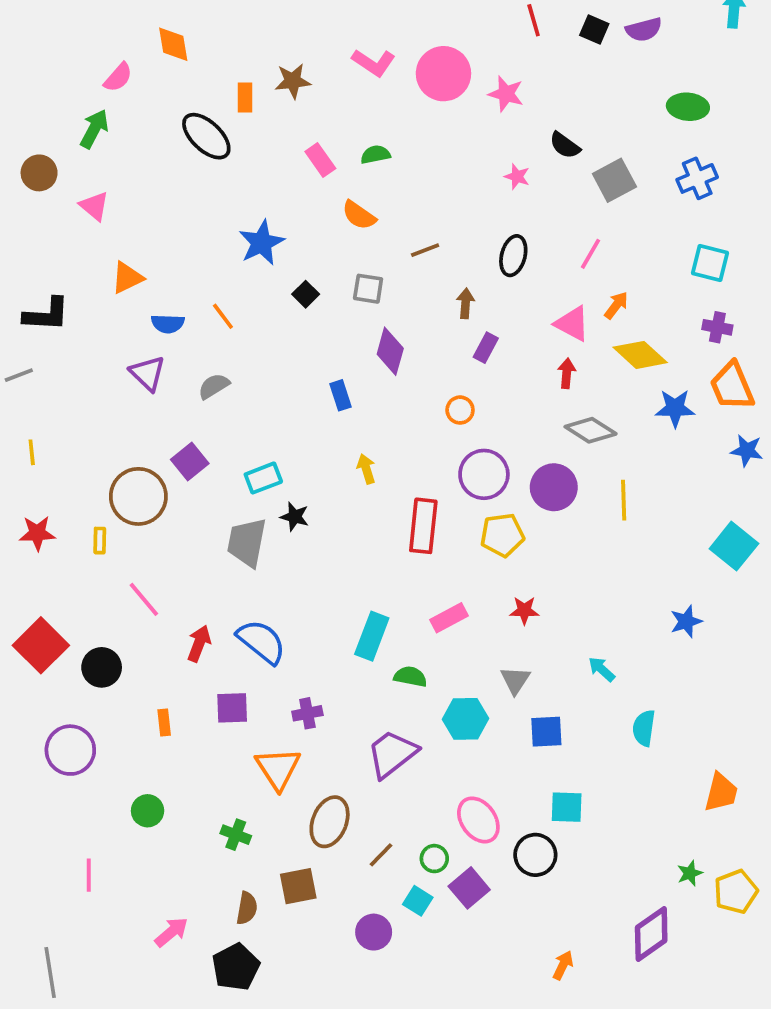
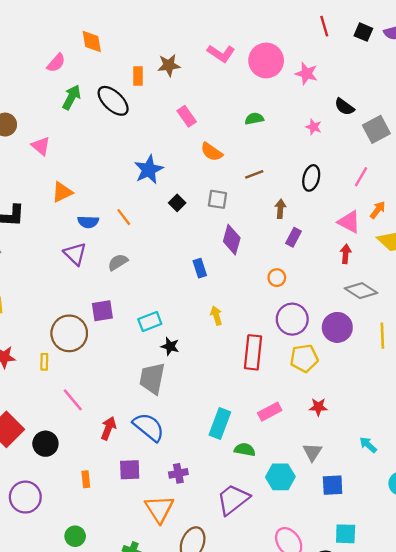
green arrow: (94, 129) -> (72, 97), moved
green semicircle: (375, 155) -> (254, 119), moved
purple square: (190, 462) -> (102, 311), turned 30
gray trapezoid: (247, 542) -> (152, 378), moved

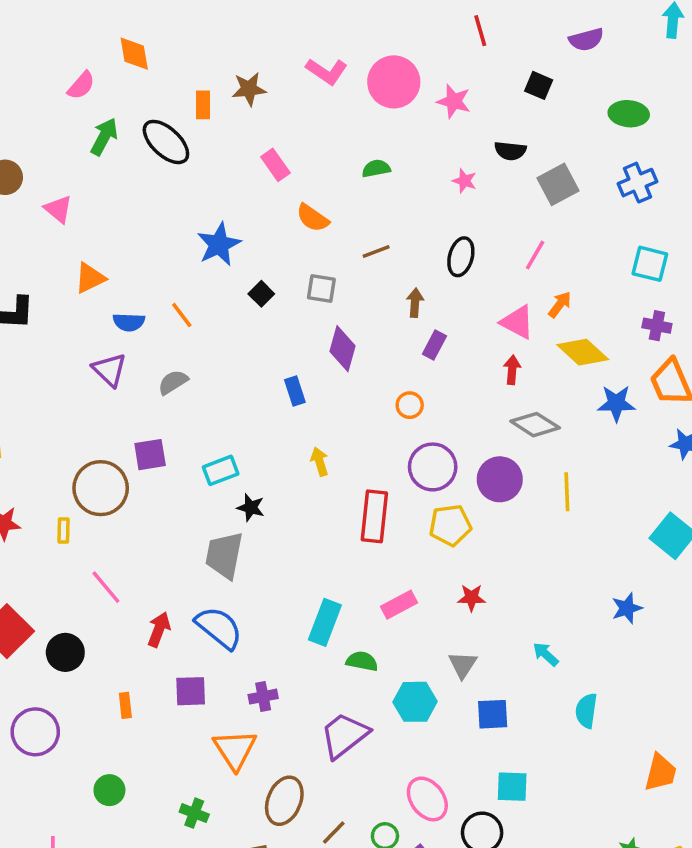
black square: (363, 32) -> (539, 85), moved
black semicircle: (344, 107) -> (510, 151), turned -30

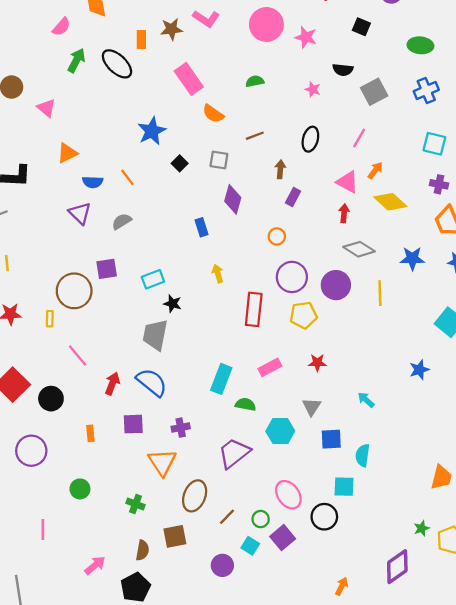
pink L-shape: (327, 71) -> (206, 19), moved
pink rectangle: (275, 165) -> (189, 79), size x1.5
blue star: (616, 403) -> (412, 258), moved
cyan semicircle: (586, 711) -> (363, 455), moved

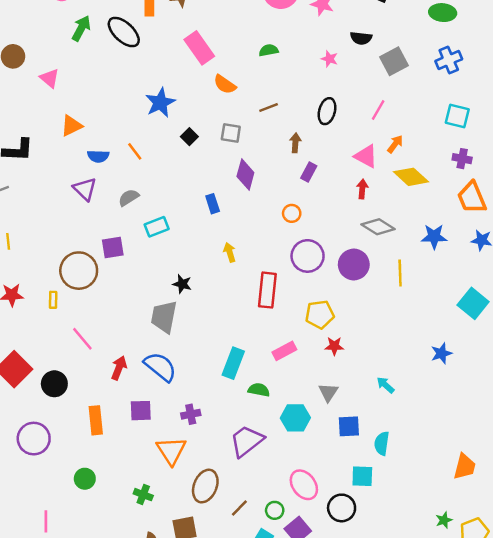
cyan rectangle: (153, 279) -> (157, 227), moved
yellow pentagon: (303, 315) -> (320, 314), moved
orange rectangle: (90, 433) -> (96, 420), size x1.6

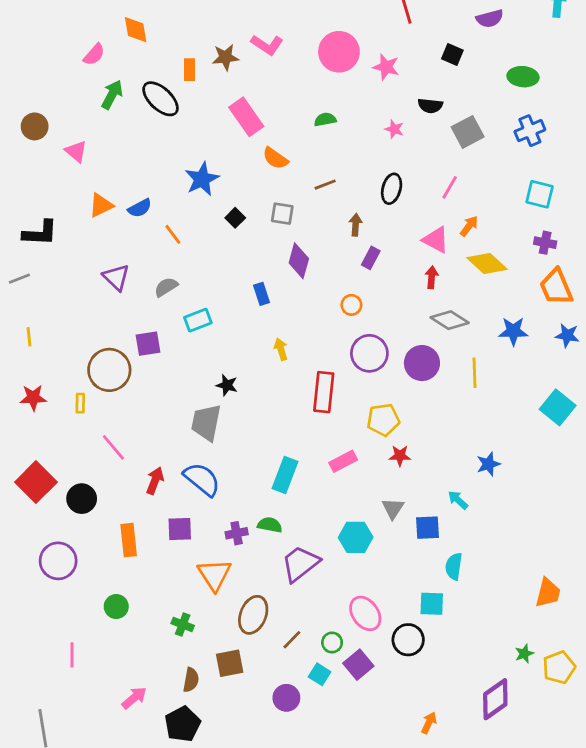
blue semicircle: (98, 156) -> (140, 208), moved, turned -30
blue star: (441, 353) -> (488, 464), moved
green semicircle: (259, 390) -> (270, 525), moved
blue square: (349, 426) -> (428, 528), moved

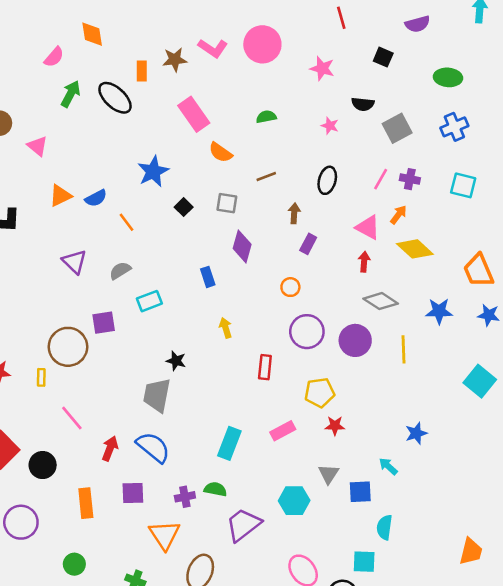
pink circle: (339, 52) -> (262, 44), moved
purple cross: (545, 243) -> (410, 179), moved
red rectangle: (324, 392) -> (265, 367), size x0.7

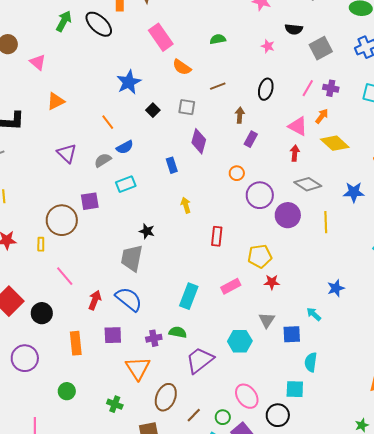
blue semicircle: (96, 198) -> (125, 147), moved
purple circle: (307, 332) -> (260, 195), moved

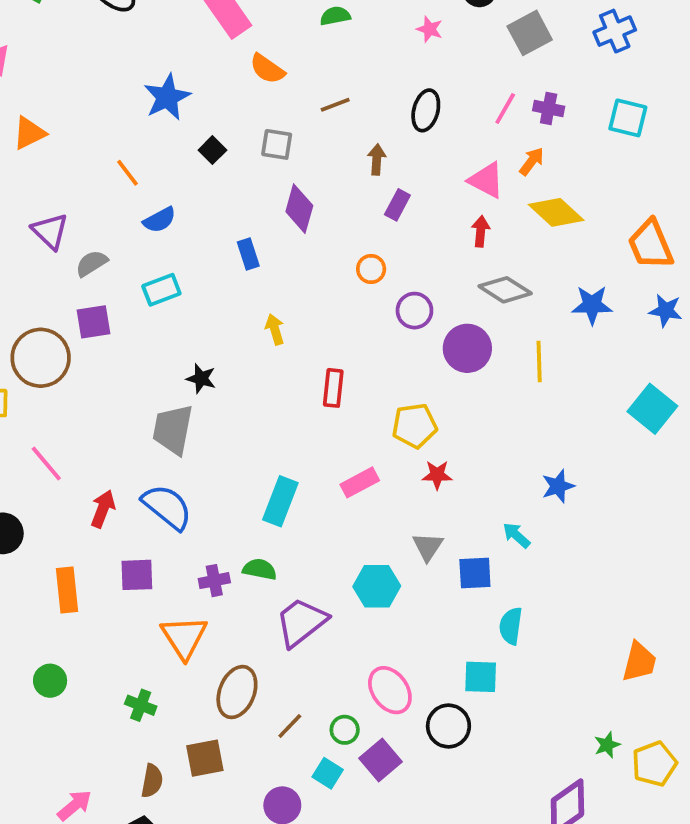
gray semicircle: (103, 160) -> (92, 263), moved
purple circle: (260, 195) -> (414, 311), size x0.7

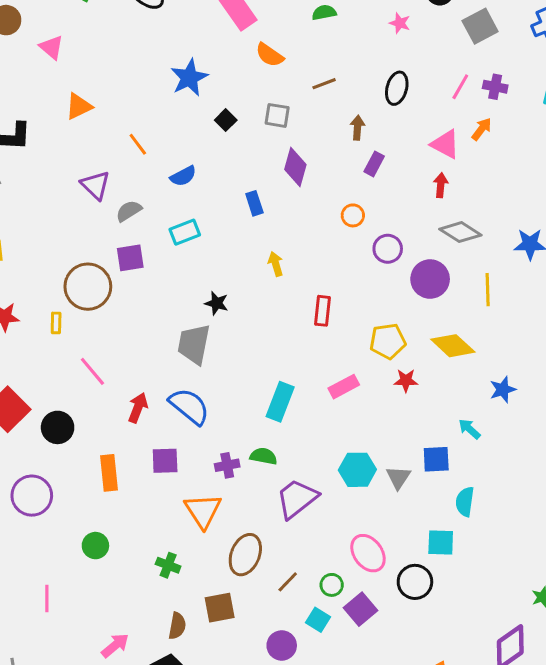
orange line: (127, 173) -> (138, 144), moved
yellow diamond: (556, 212) -> (453, 346), moved
gray triangle: (428, 547) -> (398, 477), moved

